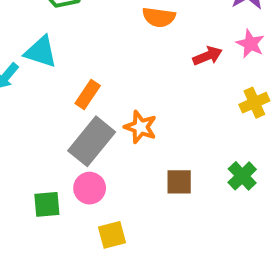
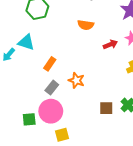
gray rectangle: (92, 141) -> (52, 88), size x0.6
brown square: (179, 182) -> (106, 108), moved
pink circle: (90, 188) -> (51, 111), size x1.5

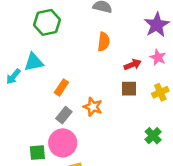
orange semicircle: (86, 25) -> (104, 42), turned -91
cyan triangle: (26, 42) -> (34, 62), turned -30
brown square: (106, 108) -> (129, 89), moved

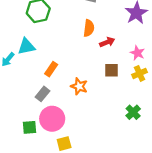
pink star: (158, 57) -> (137, 53), moved
red arrow: (133, 65) -> (107, 42), moved
gray rectangle: (64, 115) -> (42, 94), moved

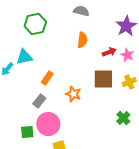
red arrow: (107, 42) -> (109, 52), moved
pink star: (137, 53) -> (127, 55), moved
brown square: (112, 70) -> (103, 79), size x1.5

